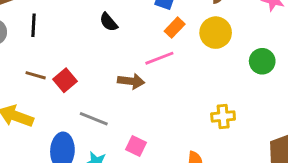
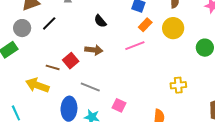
black line: (34, 25) -> (49, 23), turned 42
brown line: (36, 75) -> (53, 67), moved
brown arrow: (131, 81) -> (94, 50), moved

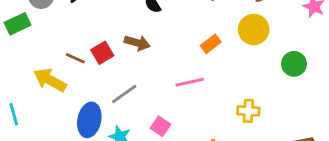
orange rectangle: (145, 25) -> (211, 44), moved
pink line: (135, 46) -> (190, 82), moved
gray line: (90, 87) -> (124, 94), turned -66

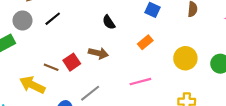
yellow circle: (254, 29) -> (185, 58), moved
orange rectangle: (211, 44) -> (145, 42), moved

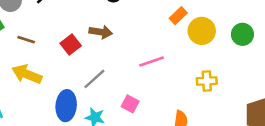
orange rectangle: (145, 42) -> (178, 16), moved
brown line: (51, 67) -> (26, 40), moved

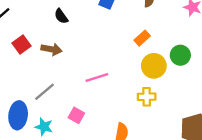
orange rectangle: (178, 16) -> (142, 38), moved
yellow circle: (202, 31) -> (154, 66), moved
red square: (71, 44) -> (22, 44), moved

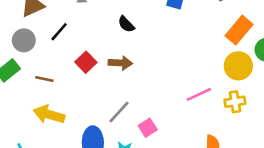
orange rectangle: (142, 38) -> (239, 30), moved, size x1.5
pink line: (97, 77) -> (199, 94), moved
pink square: (76, 115) -> (148, 128), moved, turned 35

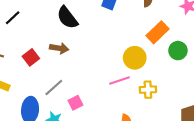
black semicircle: (126, 24) -> (67, 18), size x1.6
red square: (86, 62) -> (31, 57), moved
yellow circle: (238, 66) -> (135, 58), moved

